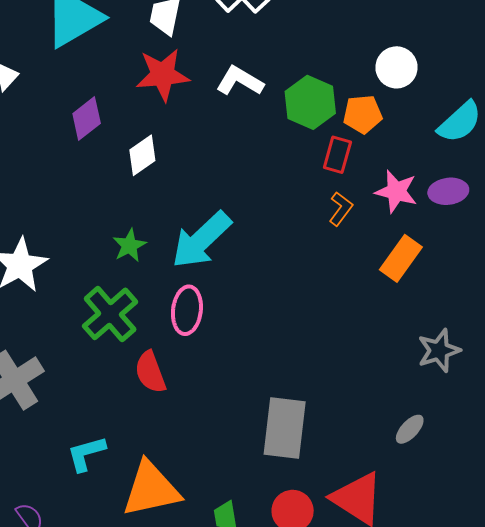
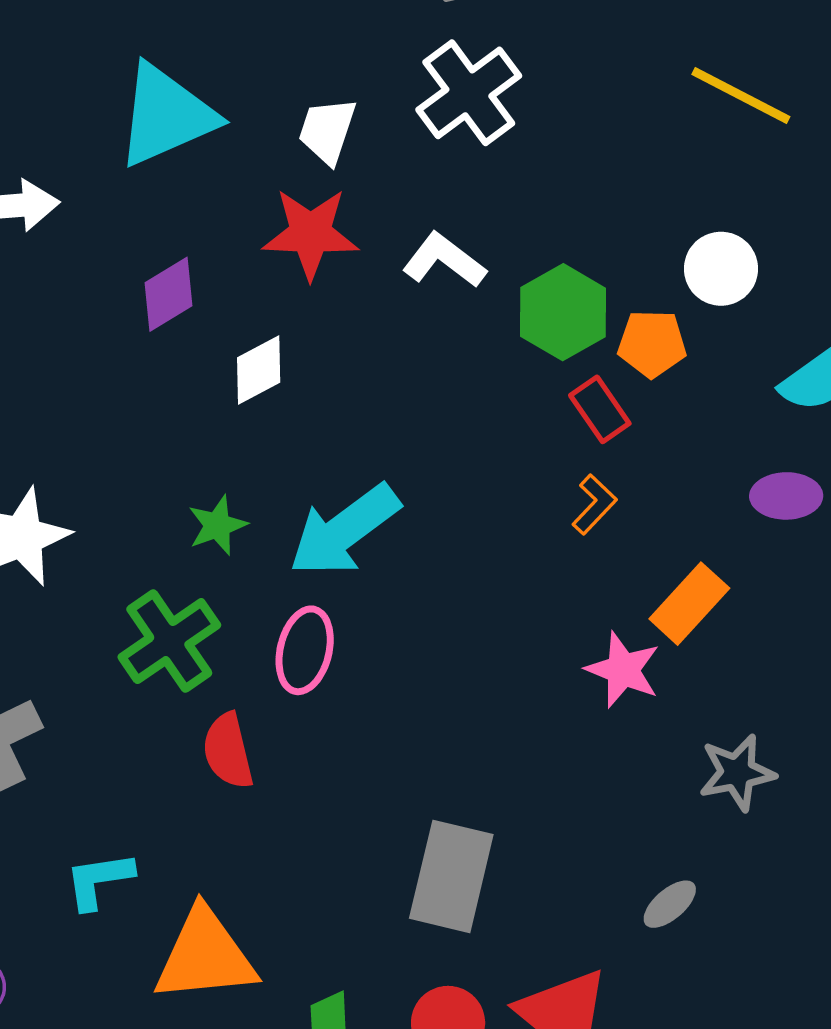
red rectangle: (337, 155) -> (600, 409), turned -57
pink star: (396, 191) -> (623, 670), moved

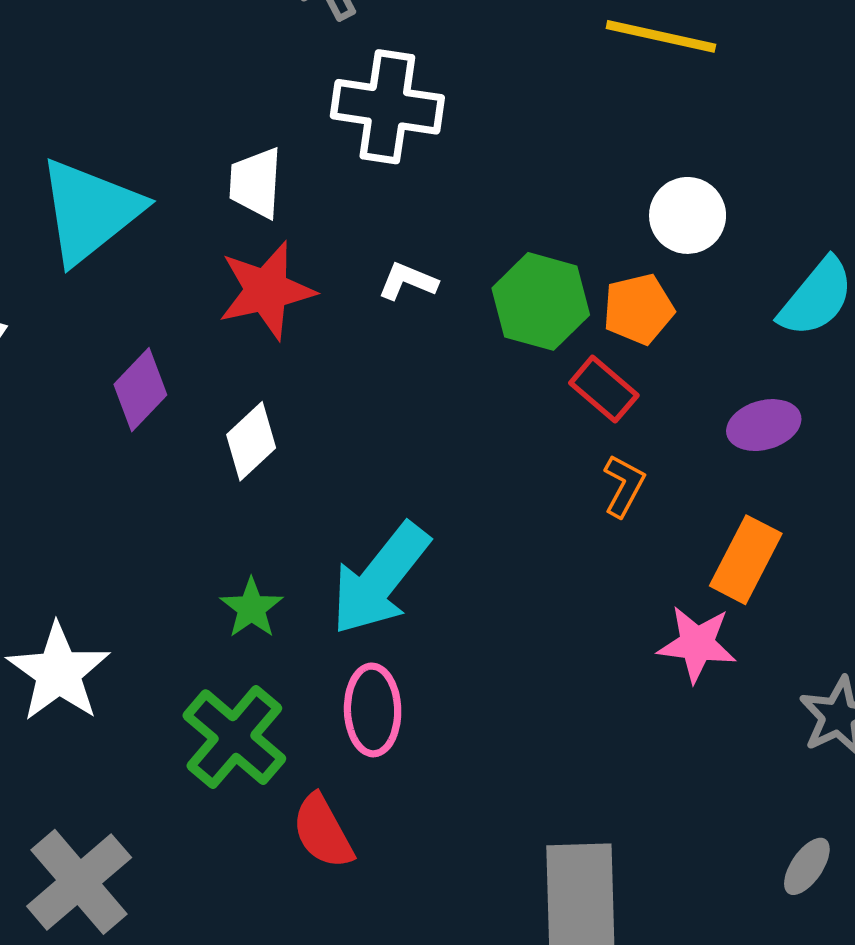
white cross: (469, 93) -> (387, 107), turned -30
white L-shape: (444, 260) -> (408, 281), size x0.7
purple ellipse: (786, 496) -> (764, 425), moved

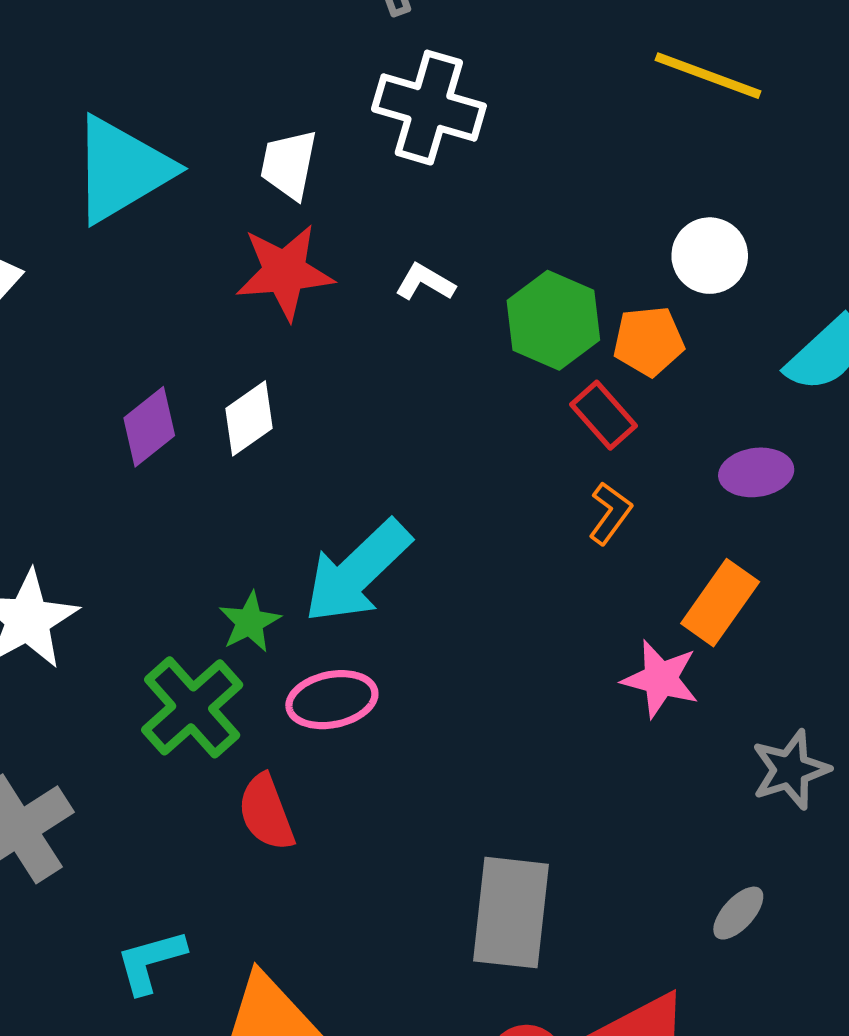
purple diamond: (140, 390) -> (149, 427), moved
green star: (252, 608) -> (250, 622), moved
pink ellipse: (373, 710) -> (332, 700), turned 72

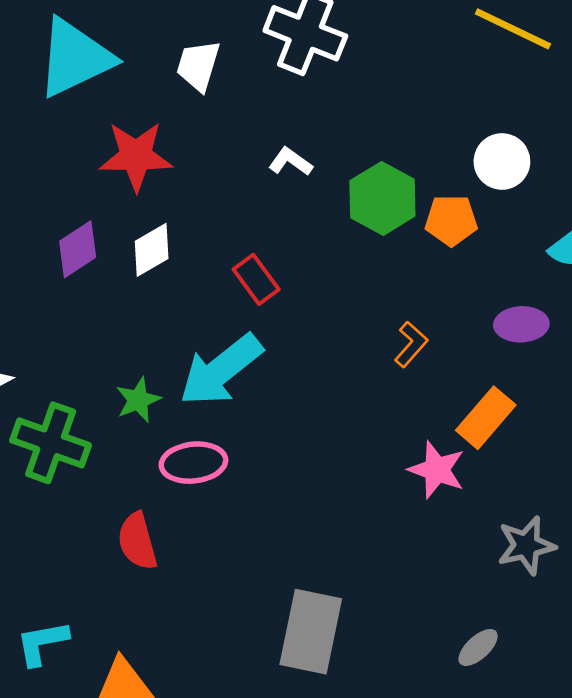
red star: (285, 272) -> (136, 156), moved
red rectangle: (604, 415) -> (256, 279), moved
green cross: (192, 707) -> (51, 443), moved, turned -34

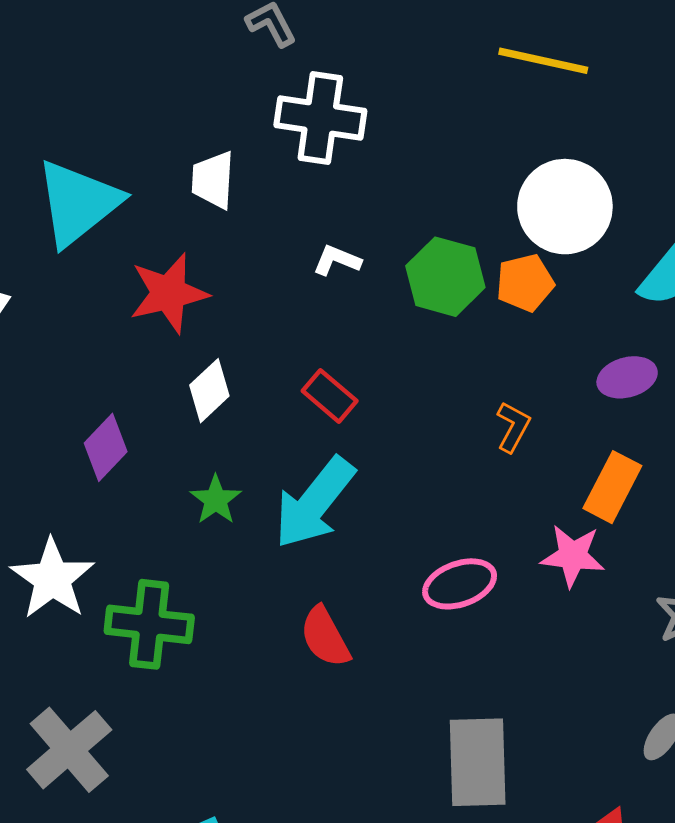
white circle: (502, 161) -> (565, 207), size x1.5
purple diamond: (78, 249) -> (106, 447), moved
green star: (138, 400) -> (216, 500), moved
pink ellipse: (193, 463) -> (460, 584), moved
red semicircle: (137, 541) -> (325, 637), moved

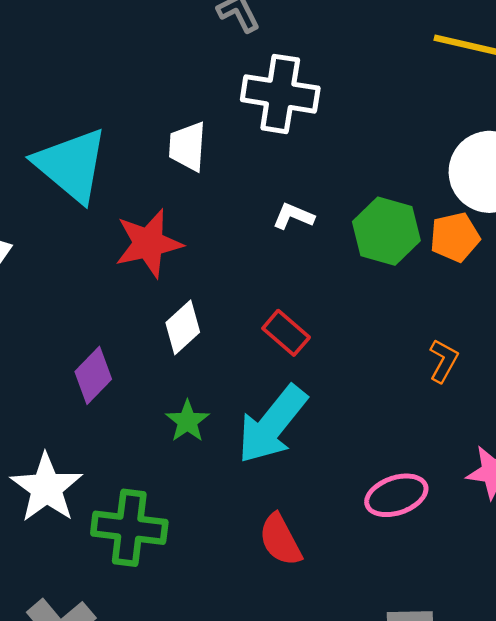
cyan triangle: (78, 203) -> (71, 165), turned -42

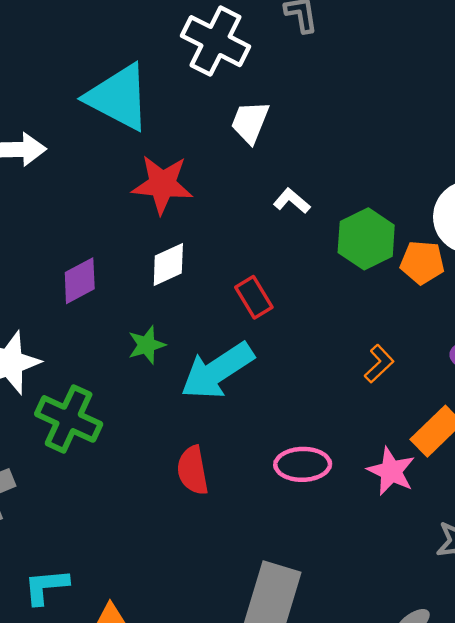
white cross: (280, 94) -> (215, 41), moved
white trapezoid: (187, 146) -> (250, 122), moved
cyan triangle: (71, 165) -> (118, 97), turned -30

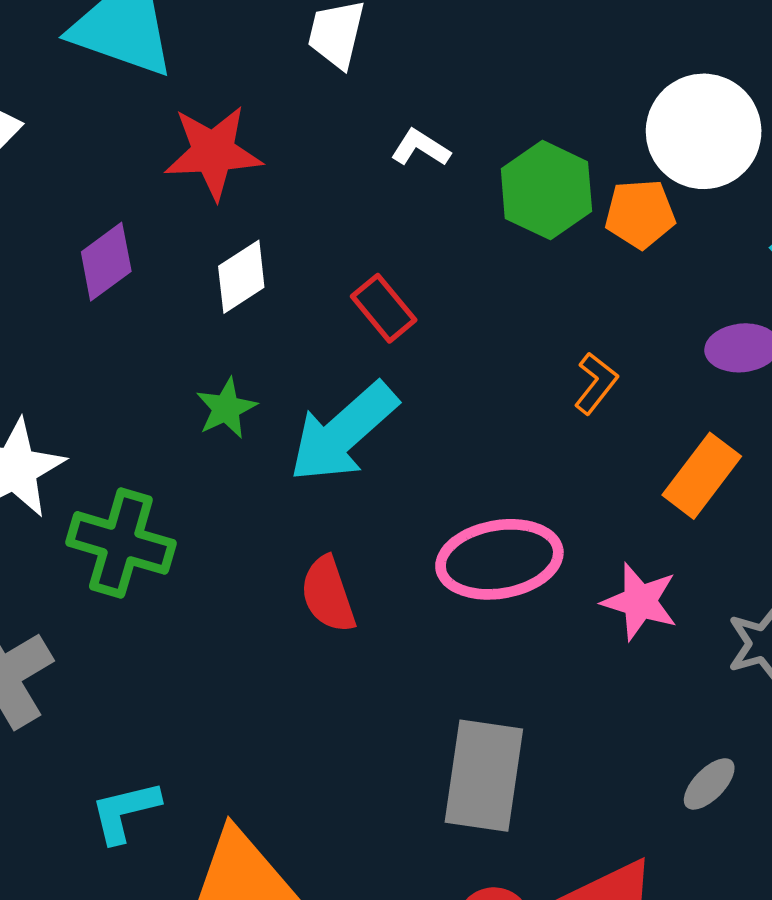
purple diamond: (80, 281) -> (106, 262), moved
pink ellipse: (303, 464) -> (499, 559), size x1.4
pink star: (391, 471) -> (640, 602), moved

